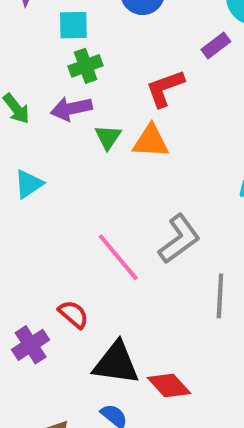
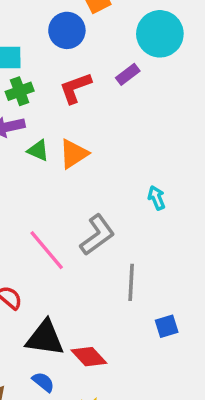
red L-shape: (165, 88) -> (75, 88), moved
green triangle: (108, 137) -> (38, 150), turned -40
orange triangle: (151, 141) -> (74, 154), turned -36

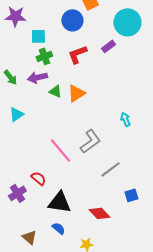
gray line: (131, 282) -> (110, 169), turned 50
red diamond: (89, 357) -> (99, 213), moved

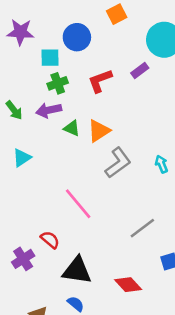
blue circle: (72, 20) -> (77, 37), moved
gray L-shape: (90, 141) -> (118, 163), moved

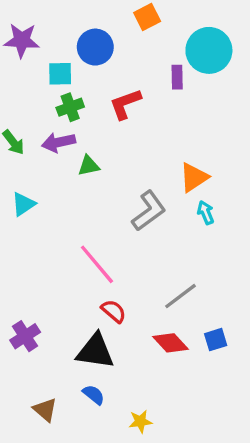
purple rectangle: (140, 70) -> (177, 77), moved, turned -54
green triangle: (72, 128) -> (89, 166), turned -36
orange triangle: (99, 131) -> (194, 177), moved
red semicircle: (50, 240) -> (114, 311), moved
red diamond: (128, 285) -> (170, 343), moved

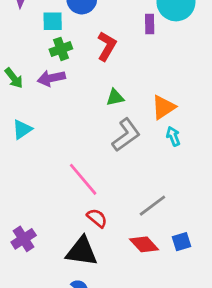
red L-shape: (125, 104) -> (107, 46), turned 140
green triangle: (89, 166) -> (115, 97), moved

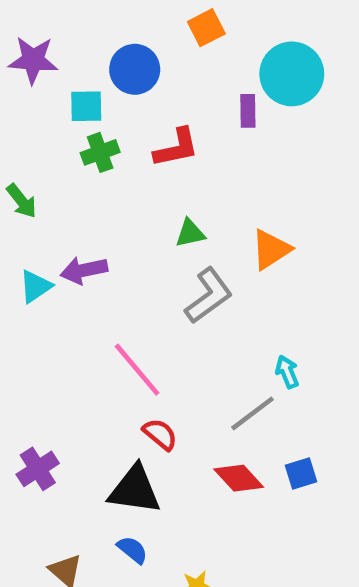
red L-shape: (107, 46) -> (176, 148), turned 48
purple arrow: (51, 78) -> (84, 270), moved
cyan arrow: (173, 136) -> (287, 372), moved

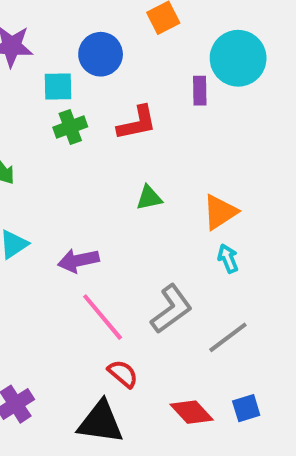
purple arrow: (84, 270) -> (78, 260), moved
gray L-shape: (209, 296) -> (171, 309), moved
cyan arrow: (287, 372) -> (228, 258), moved
gray line: (253, 413) -> (228, 337), moved

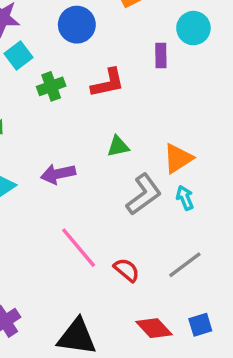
cyan circle: (238, 58) -> (193, 28), size x0.7
cyan square: (58, 87) -> (19, 55), moved, turned -36
purple arrow: (78, 260) -> (58, 174), moved
gray L-shape: (171, 309) -> (144, 194), moved
red semicircle: (123, 374) -> (127, 270), moved

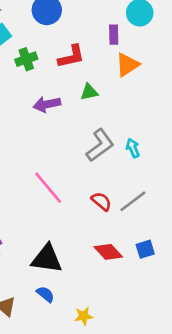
green triangle: (118, 146) -> (89, 92), moved
orange triangle: (178, 158) -> (127, 65), moved
purple arrow: (58, 174) -> (47, 104), moved
red semicircle: (127, 270) -> (101, 201), moved

